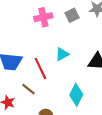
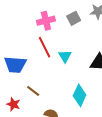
cyan triangle: (62, 54) -> (65, 56), turned -32
red line: (40, 68) -> (44, 47), moved

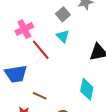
pink cross: (46, 21) -> (24, 29), moved
cyan triangle: (65, 56) -> (63, 36), moved

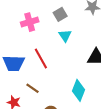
gray square: (63, 14) -> (60, 14), moved
red line: (41, 50) -> (41, 59), moved

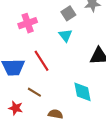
gray square: (60, 14) -> (68, 13), moved
cyan diamond: (78, 90) -> (83, 92), turned -30

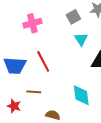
cyan triangle: (65, 35) -> (81, 39), moved
brown line: (34, 92) -> (34, 92), turned -32

